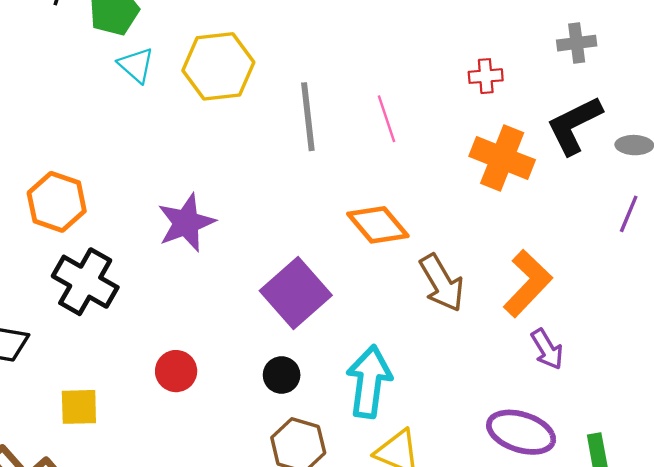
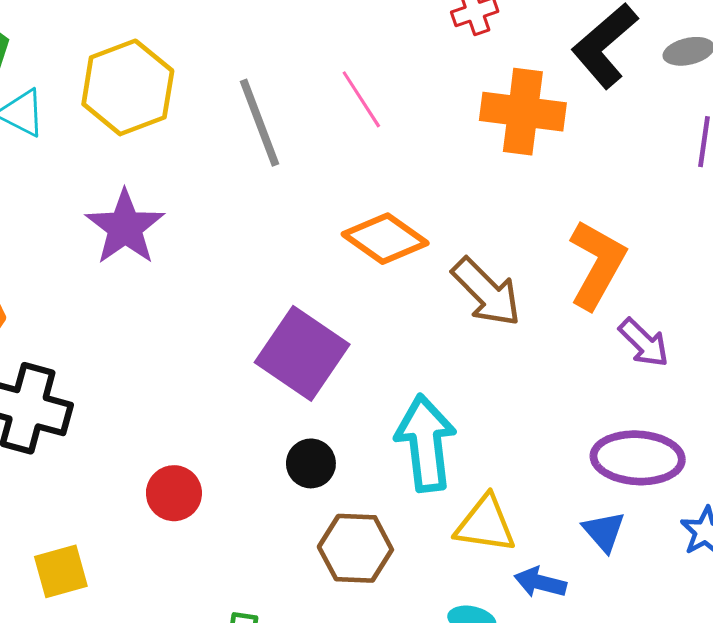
purple star: (186, 223) -> (125, 227), moved

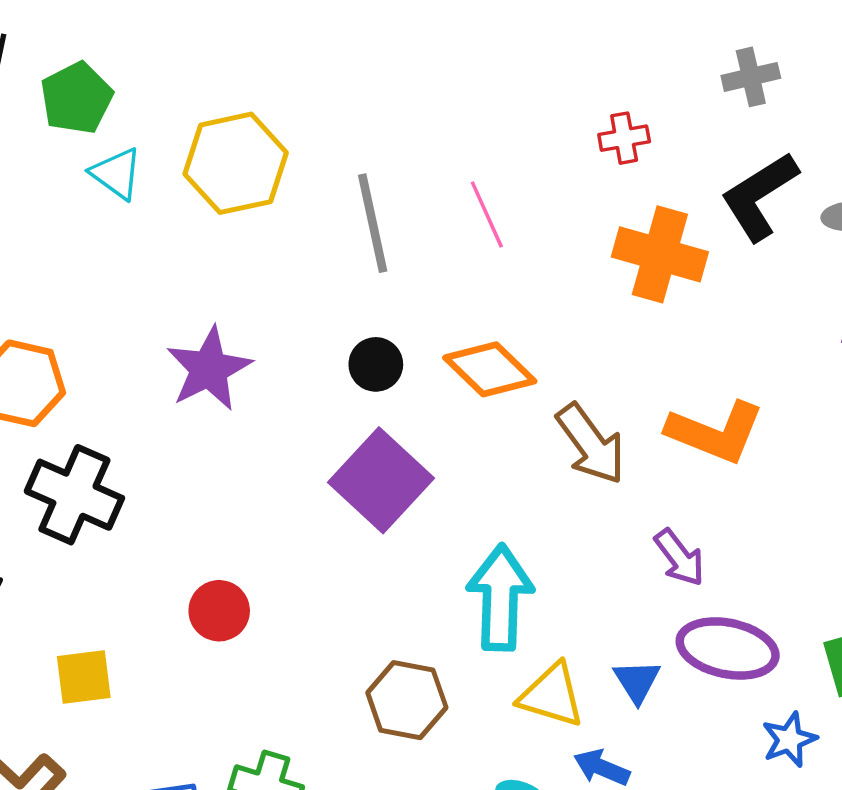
purple star: (125, 227) -> (209, 369), moved
orange L-shape: (597, 264) -> (715, 432), turned 74
purple arrow: (644, 343) -> (679, 558), moved
black circle: (311, 463) -> (376, 364), moved
blue triangle: (604, 531) -> (637, 681), moved

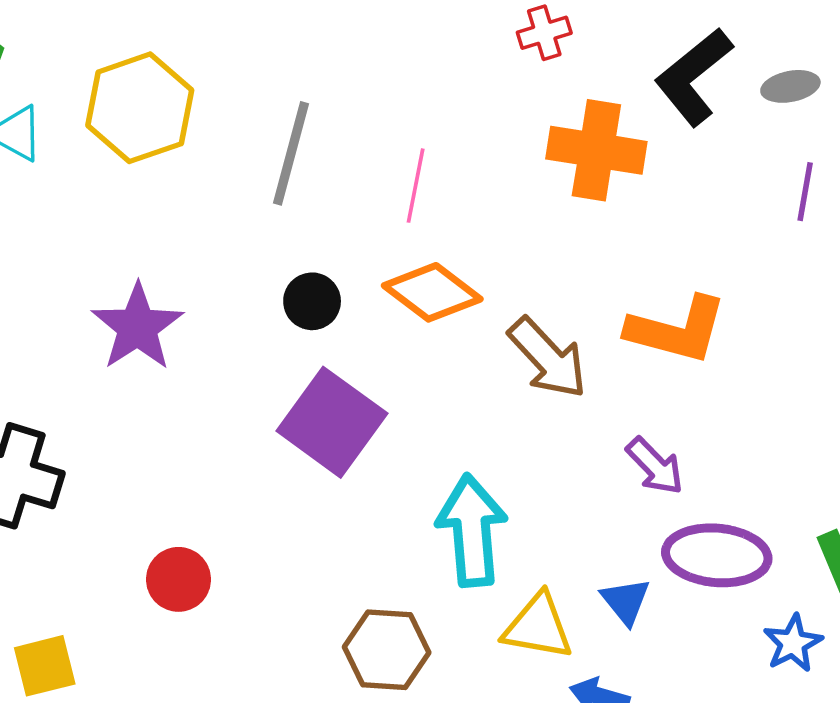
pink line: (487, 214) -> (416, 186), moved, turned 42
gray line: (373, 223) -> (291, 153), turned 34

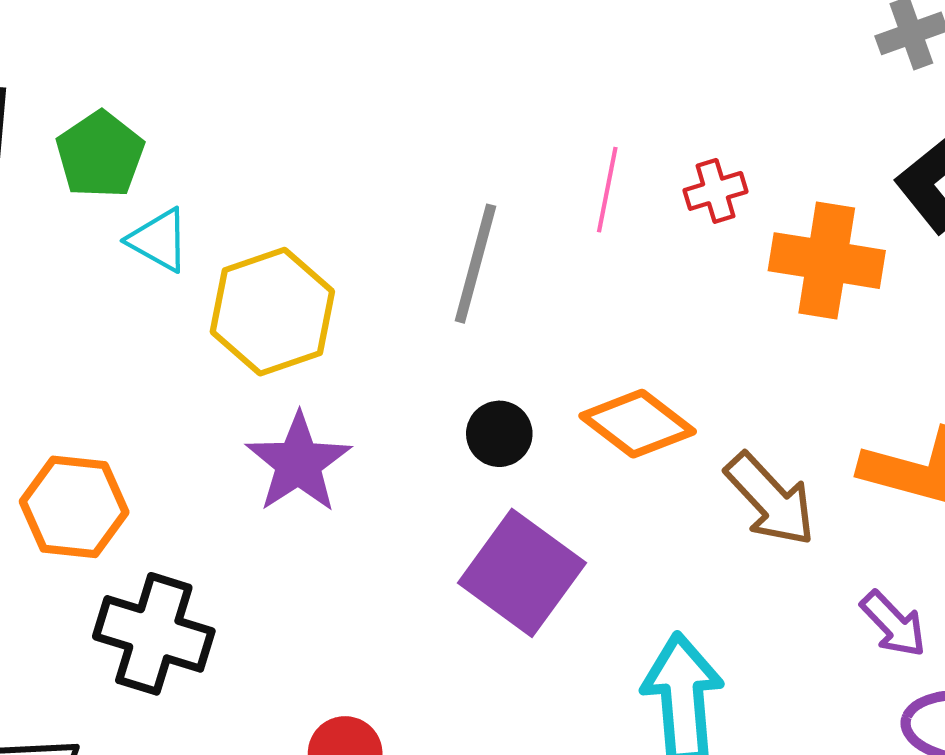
red cross: (544, 33) -> (715, 191), moved
yellow hexagon: (140, 108) -> (272, 312), moved
pink line: (416, 186) -> (607, 190), moved

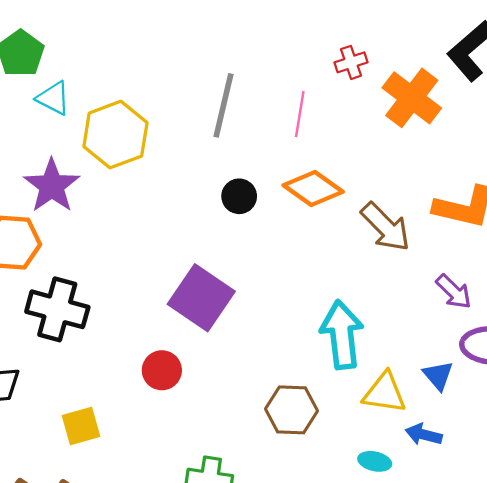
pink line: (607, 190) -> (300, 114), moved
orange cross: (827, 261) -> (412, 98), turned 30
purple star: (298, 463) -> (52, 186), moved
purple square: (522, 573) -> (201, 298), moved

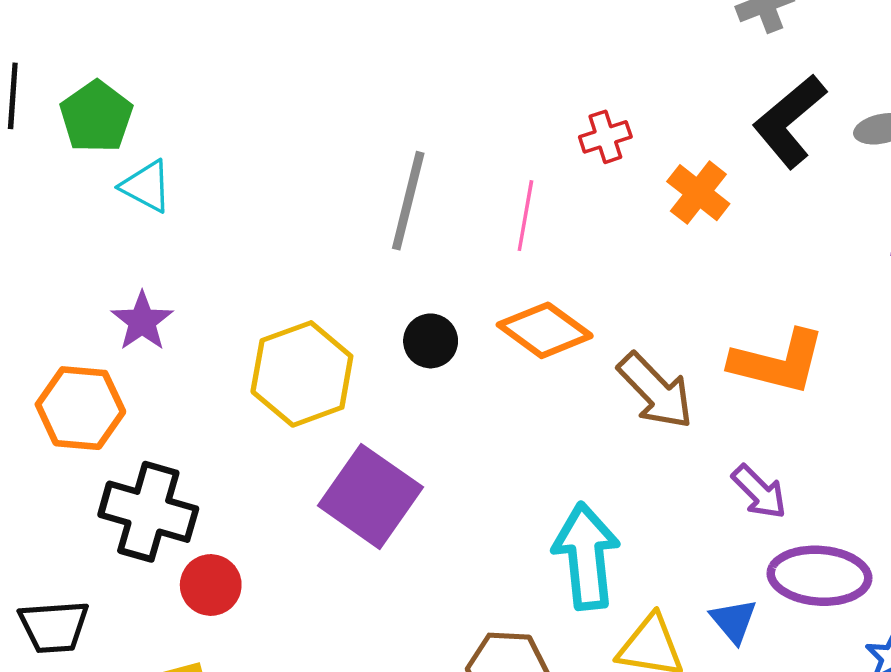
orange cross: (412, 98) -> (698, 193), size x0.7
yellow hexagon: (115, 135) -> (302, 374), moved
purple star: (52, 186) -> (142, 321), size x0.7
red circle: (162, 370) -> (211, 585), moved

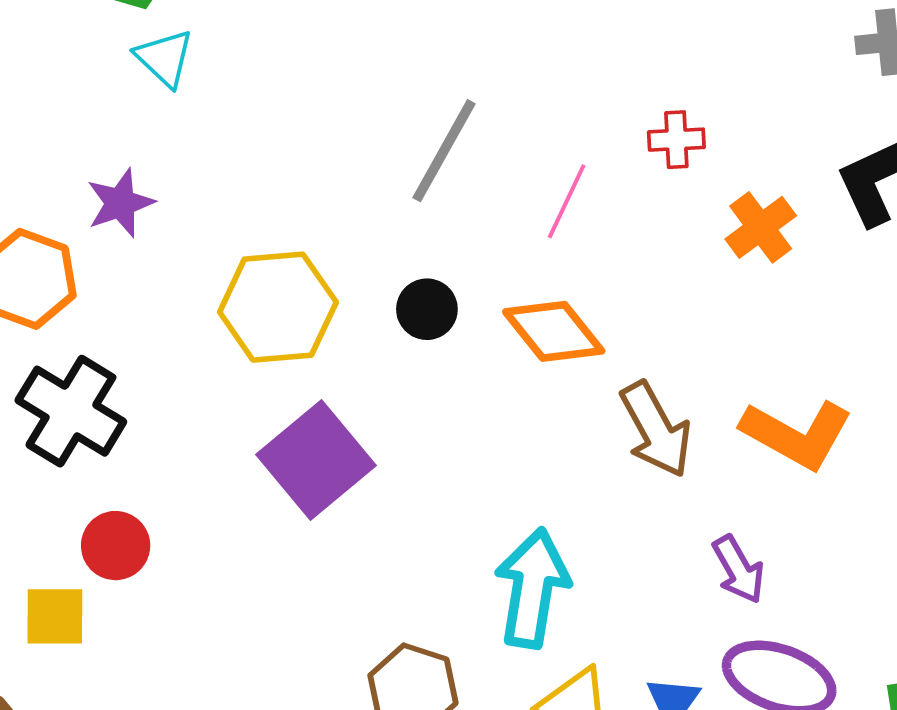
red circle: (211, 585) -> (116, 546), moved

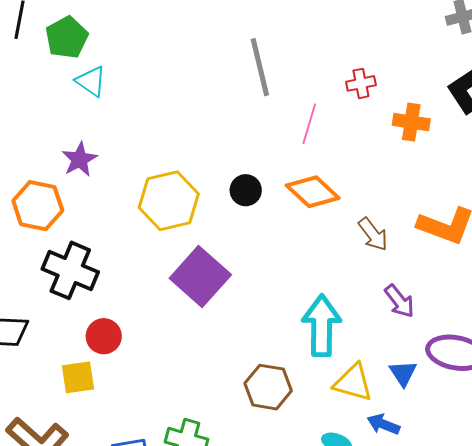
gray line: (444, 151) -> (260, 67), moved, turned -34
orange cross: (761, 227) -> (411, 122), turned -36
brown arrow: (656, 429) -> (373, 234), size x0.7
purple arrow: (739, 569) -> (399, 301), moved

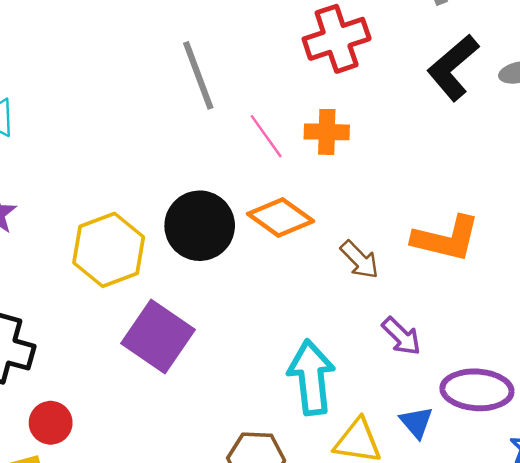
red cross: (361, 83) -> (337, 39), moved, size x1.8
orange cross: (411, 122) -> (327, 132), moved
pink line: (309, 124) -> (266, 136), turned -45
black circle: (246, 190) -> (200, 226), size x1.8

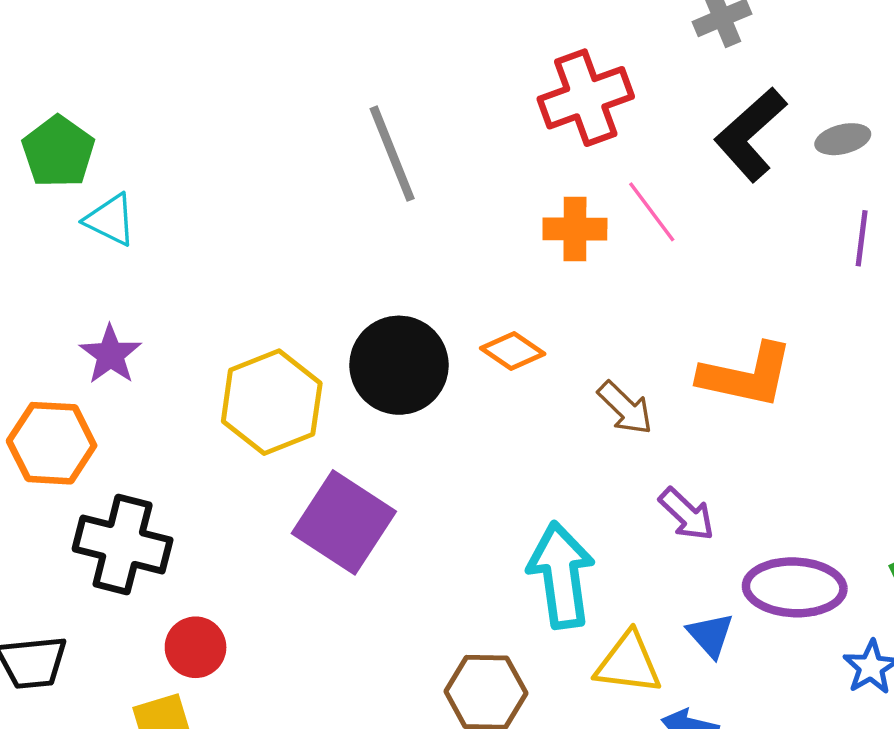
pink line: (266, 136) -> (652, 212), moved
orange diamond: (281, 218) -> (513, 351), size x0.7

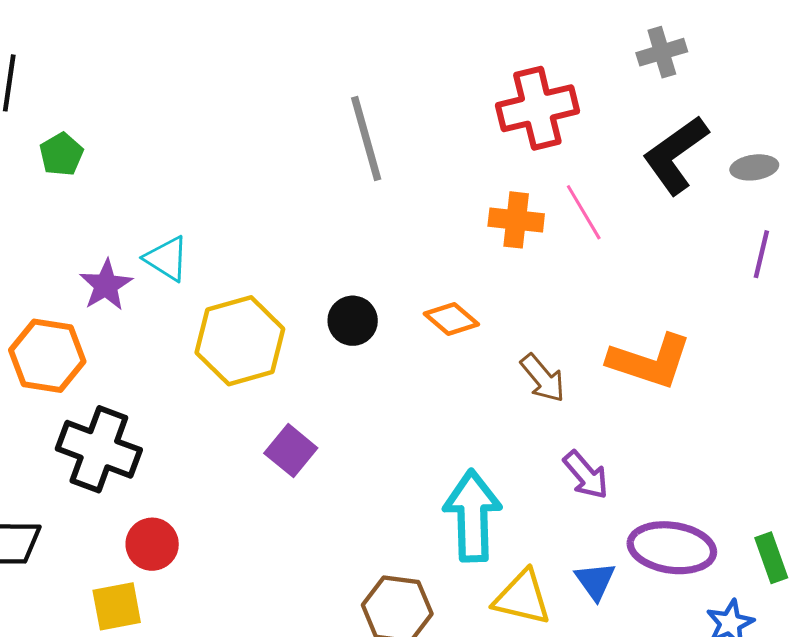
green pentagon: (58, 152) -> (61, 154), moved, size x0.7
cyan triangle: (110, 220) -> (167, 259), moved
black circle: (399, 365) -> (353, 321), size x0.6
purple square: (344, 522) -> (291, 451), size x0.6

